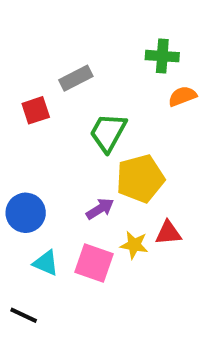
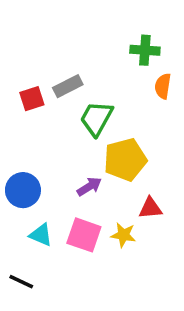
gray rectangle: (76, 78) -> (68, 86), moved
orange semicircle: (182, 96) -> (163, 86), turned -60
yellow star: (134, 245) -> (123, 235), moved

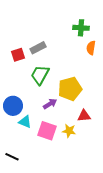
green trapezoid: (96, 118) -> (40, 75), moved
cyan triangle: (41, 235) -> (25, 122), moved

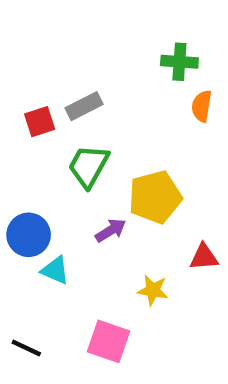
red triangle: (84, 116) -> (204, 257), moved
pink square: (47, 131) -> (108, 341), moved

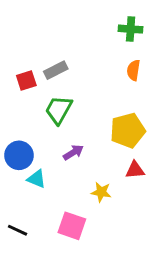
green cross: (179, 62) -> (131, 29), moved
yellow pentagon: (155, 197) -> (128, 130), moved

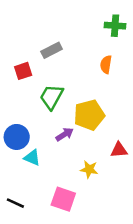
gray rectangle: (56, 70) -> (52, 50), moved
orange semicircle: (133, 70) -> (106, 64), moved
yellow pentagon: (128, 130) -> (89, 115), moved

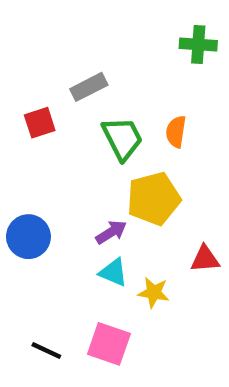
orange semicircle: (106, 64) -> (176, 132), moved
green trapezoid: (52, 97) -> (122, 138), moved, turned 124
cyan triangle: (32, 158) -> (113, 272), moved
black line: (15, 203) -> (46, 351), moved

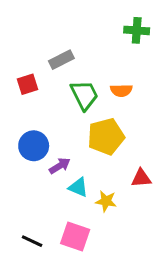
orange semicircle: (176, 132) -> (121, 90), turned -100
purple arrow: (111, 232) -> (60, 166), moved
blue circle: (28, 237) -> (34, 146), moved

